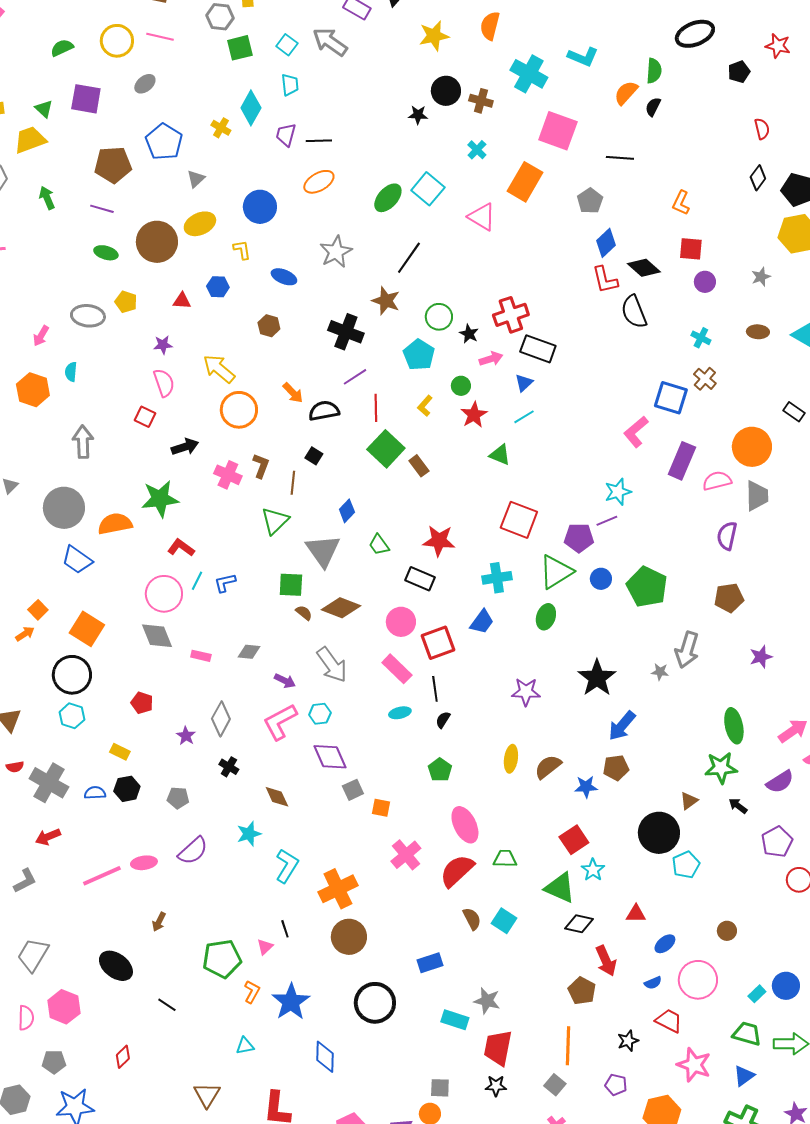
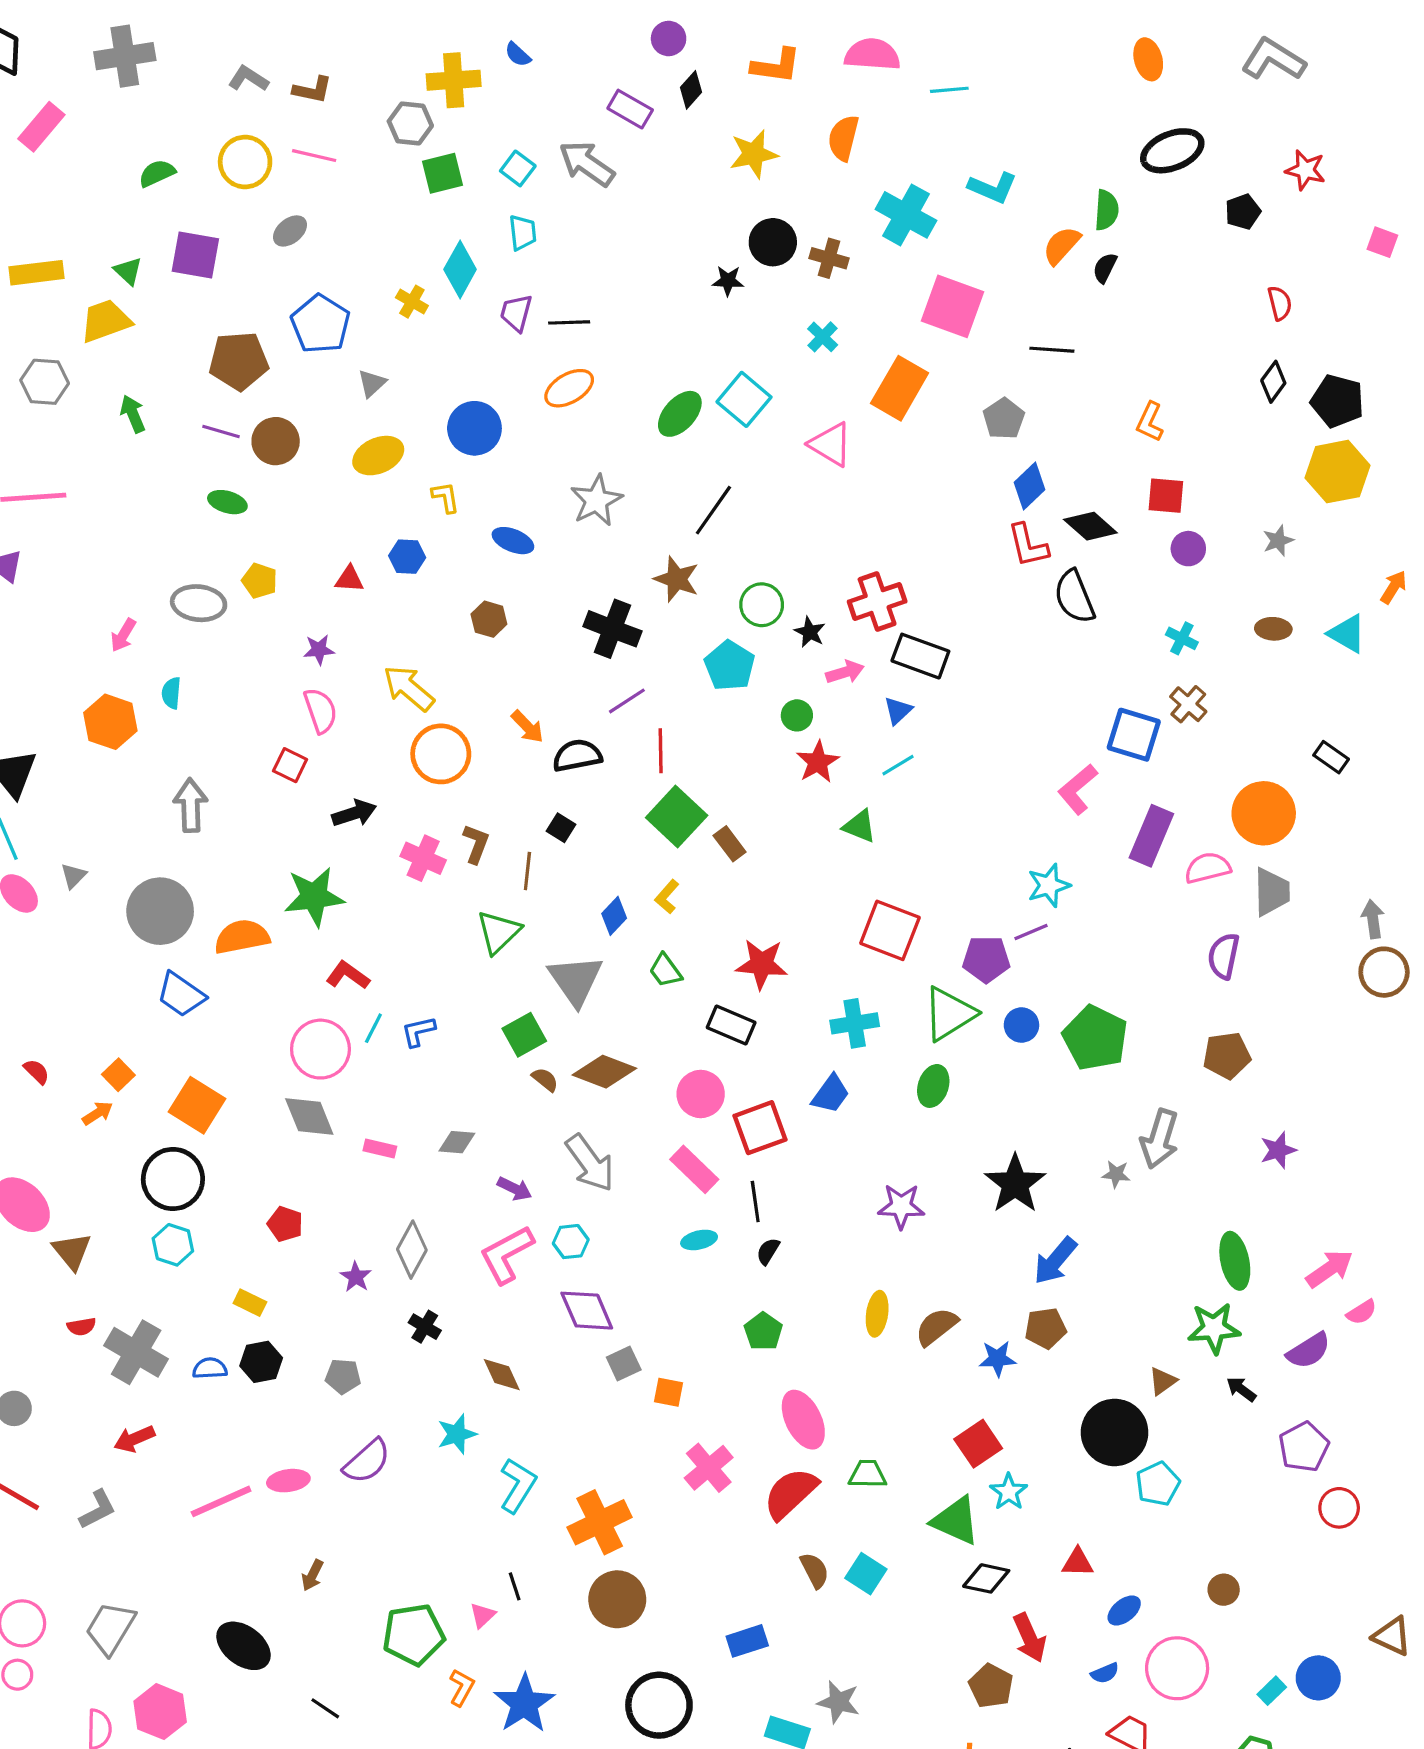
brown circle: (157, 242) -> (276, 441), moved, size x0.7
yellow L-shape: (425, 406) -> (667, 897), moved
green square: (291, 585) -> (524, 1035), turned -32

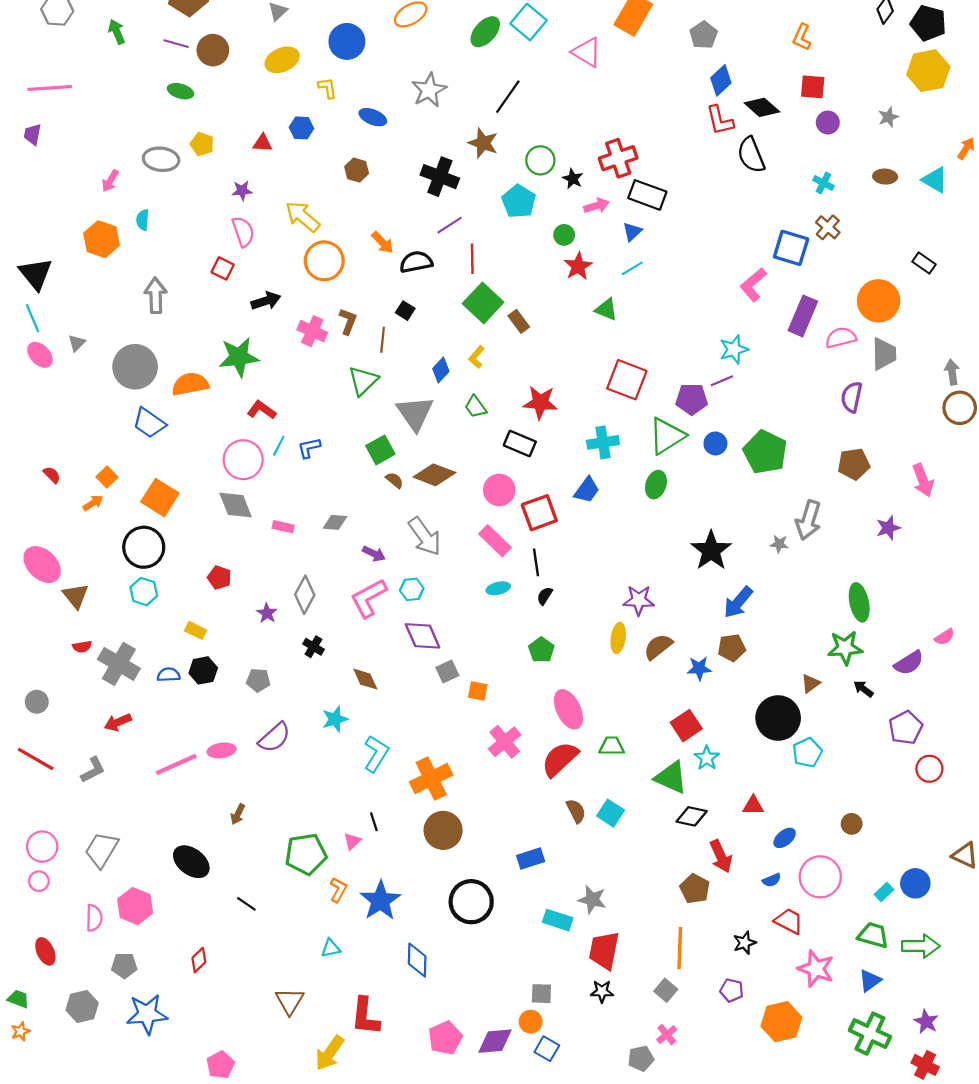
purple star: (901, 1206) -> (639, 600), moved
pink arrow: (1329, 1269) -> (923, 480), moved, turned 104

